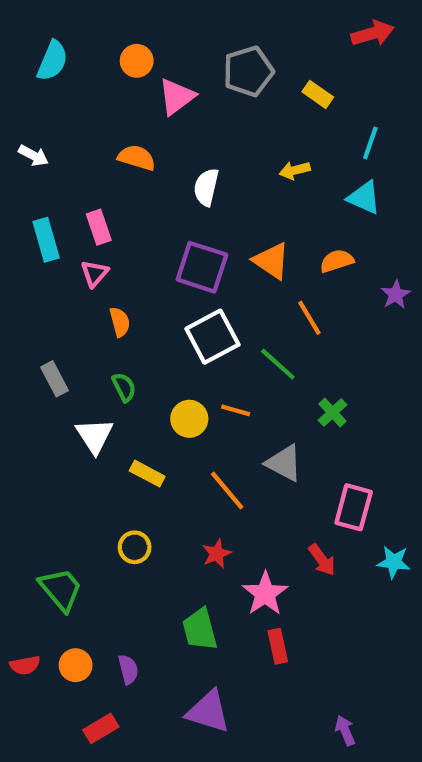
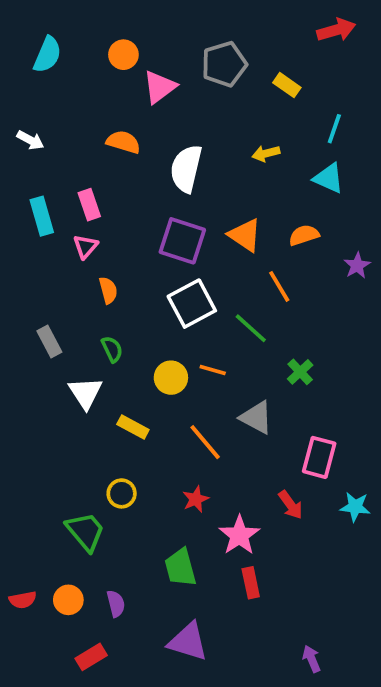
white semicircle: (206, 187) -> (186, 169), size x1.4
green trapezoid: (61, 589) -> (85, 531), moved

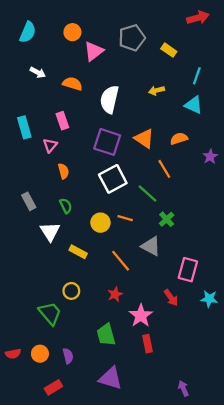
white arrow: (30, 140) -> (38, 72), moved
pink rectangle: (89, 205) -> (62, 121), moved
green cross: (300, 372) -> (167, 219), moved

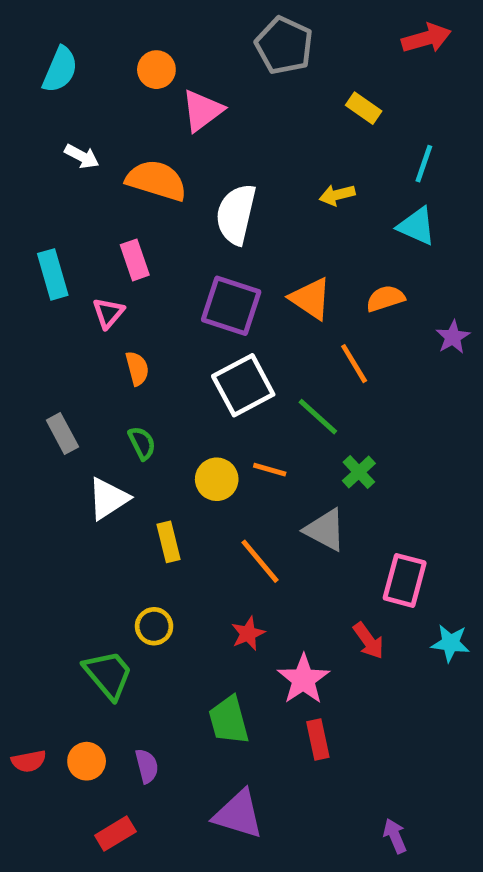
gray pentagon: (132, 38) -> (284, 45), moved, turned -30
orange semicircle: (72, 84) -> (156, 180), size x1.4
white triangle: (50, 232) -> (108, 499), turned 30
yellow rectangle: (78, 252) -> (168, 542), turned 48

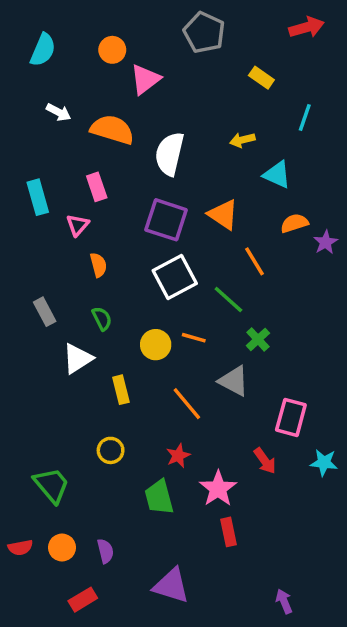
cyan triangle: (417, 226) -> (277, 175), moved
orange semicircle: (385, 299) -> (294, 223), moved
green trapezoid: (108, 674) -> (52, 485), moved
green trapezoid: (229, 720) -> (159, 497), moved

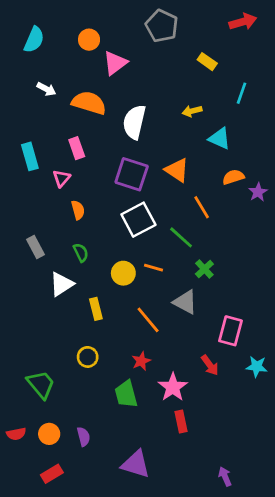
red rectangle: (83, 600) -> (52, 474), moved

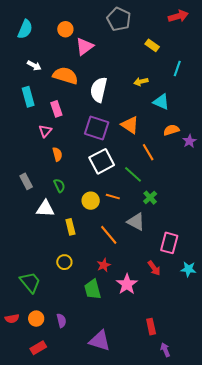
cyan rectangle: (30, 156) -> (28, 97), moved
white triangle: (62, 284) -> (45, 209), turned 36
red rectangle: (181, 422) -> (151, 327), moved

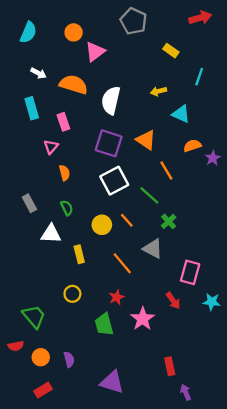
orange line: (113, 197) -> (127, 220), turned 32
red semicircle: (12, 319) -> (16, 346), moved

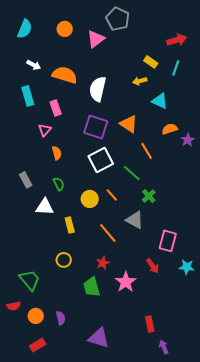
red arrow: (200, 18) -> (177, 40), moved
yellow rectangle: (171, 51) -> (151, 62), moved
pink triangle: (95, 52) -> (96, 39), moved

